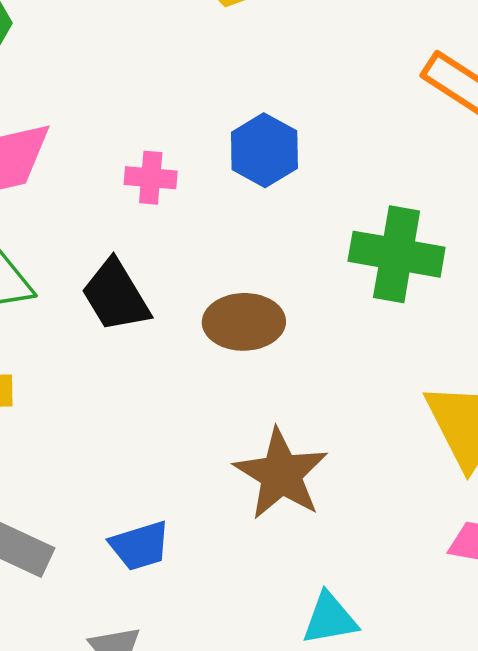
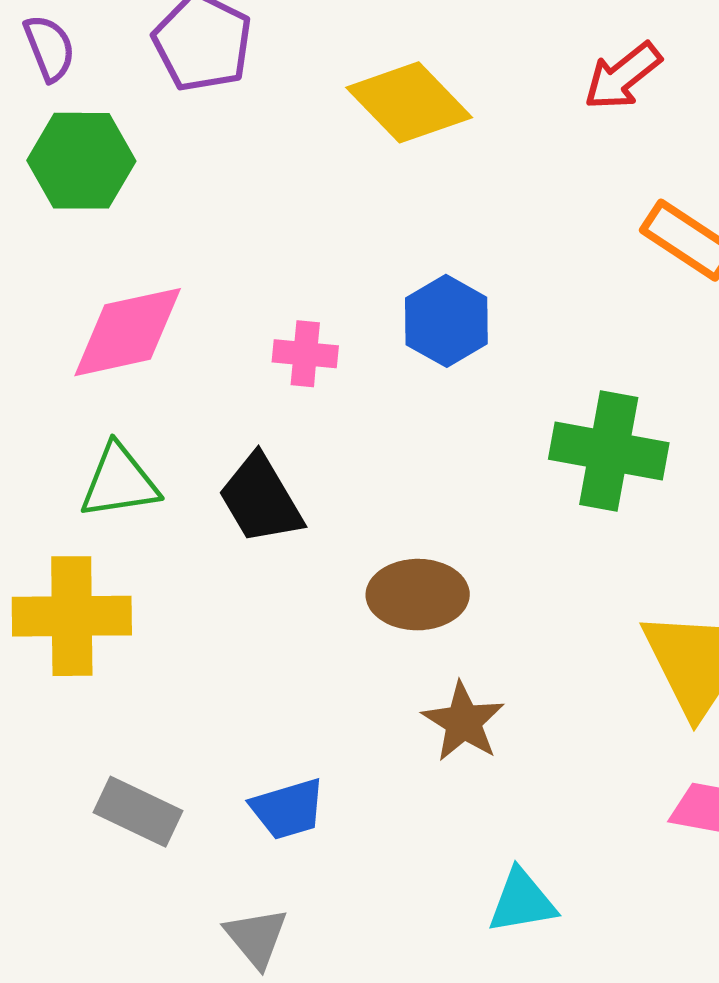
brown ellipse: (244, 322) -> (418, 595), moved
brown star: (281, 474) -> (463, 722), size x0.7

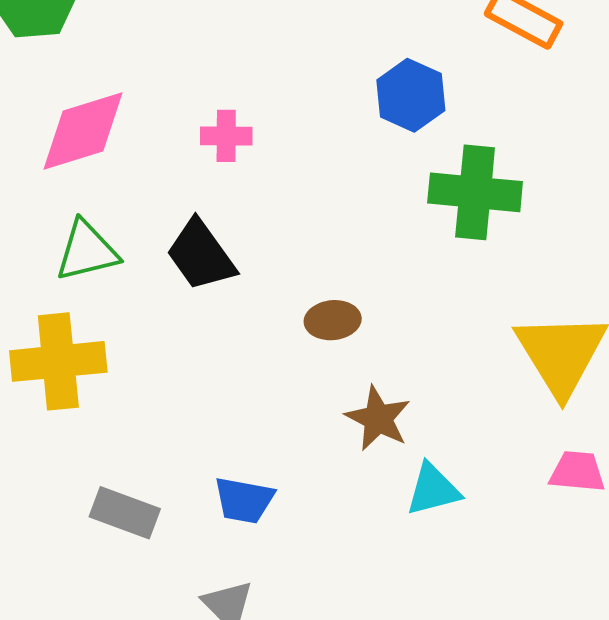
blue hexagon: (446, 321) -> (411, 95), moved
brown ellipse: (418, 595) -> (333, 320), size x0.7
blue trapezoid: (288, 809) -> (244, 500), turned 32
cyan triangle: (522, 901) -> (433, 490), moved

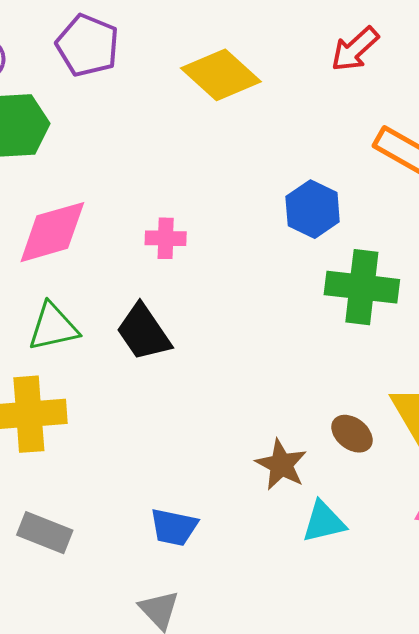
brown ellipse: (333, 320) -> (352, 434), moved, turned 42
gray rectangle: (125, 513) -> (45, 533), moved

